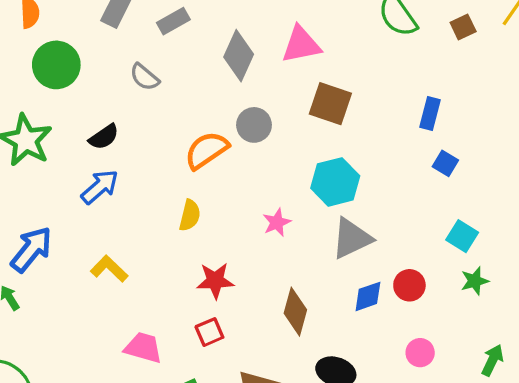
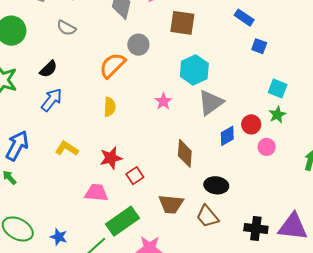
blue rectangle: (430, 113) -> (244, 18), turned -60
red star: (215, 281) -> (111, 158), moved
green star: (475, 281) -> (277, 115), moved
pink circle: (420, 353) -> (267, 147), moved

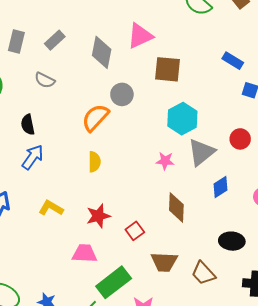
black semicircle: (48, 69) -> (28, 125), turned 126
pink star: (163, 101) -> (165, 161), moved, turned -30
red circle: (251, 124) -> (240, 139), moved
red square: (135, 176) -> (135, 231), moved
black ellipse: (216, 185) -> (232, 241), moved

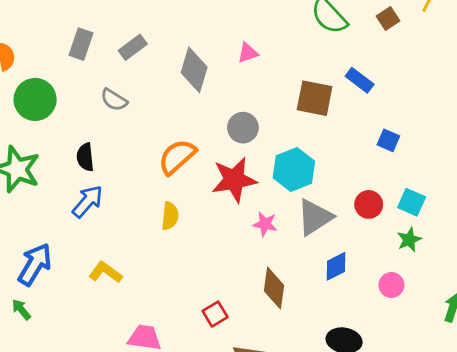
pink triangle: (140, 36) -> (248, 53), size x0.6
blue rectangle: (233, 61) -> (360, 80), moved
brown square: (168, 69) -> (315, 98), moved
gray circle: (122, 94) -> (243, 128), moved
red star: (98, 216) -> (234, 180), moved, size x1.4

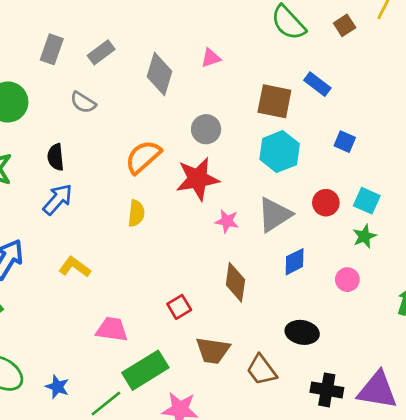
cyan hexagon: (294, 170) -> (280, 152), moved

